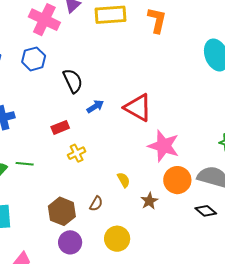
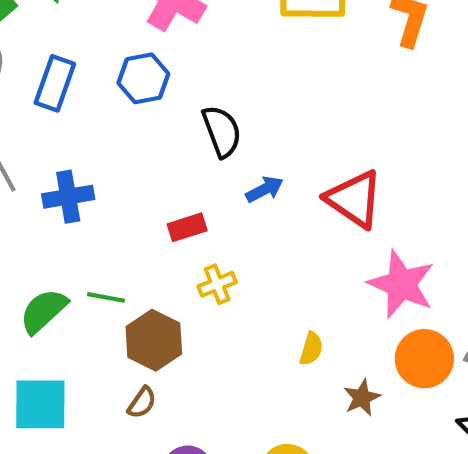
yellow semicircle: (124, 180) -> (311, 349), turned 42
brown semicircle: (96, 204) -> (142, 403), moved
brown hexagon: (62, 211) -> (154, 340), moved

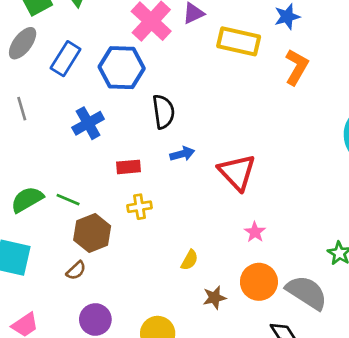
blue hexagon: (143, 78) -> (122, 68), size x1.4
blue cross: (68, 197) -> (88, 123), moved, turned -32
pink star: (401, 284) -> (255, 232), size x0.5

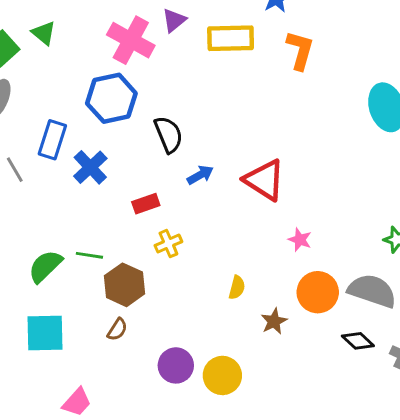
blue rectangle: (66, 59) -> (52, 140), moved
purple circle: (95, 320) -> (176, 365), moved

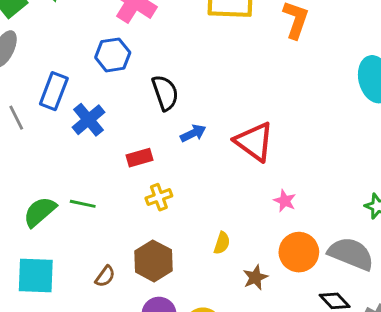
blue hexagon: (111, 98) -> (113, 55), size x0.7
brown hexagon: (124, 285) -> (153, 261), moved

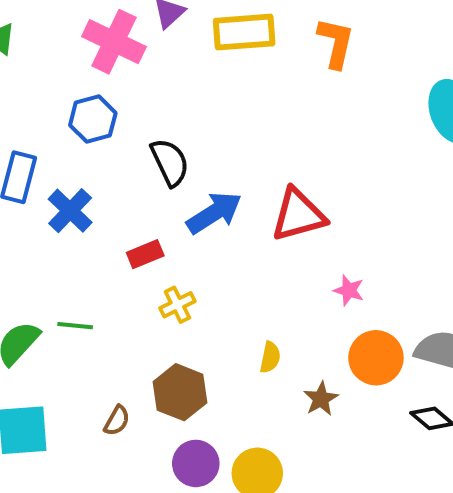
blue arrow: (193, 133) -> (214, 213), size x1.6
red triangle: (254, 142) -> (298, 215), turned -45

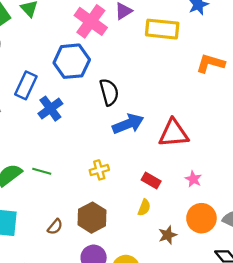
orange L-shape: (336, 43) -> (210, 63), moved, turned -96
blue hexagon: (93, 119) -> (72, 61), size x1.4
red rectangle: (145, 254) -> (151, 181), moved, turned 42

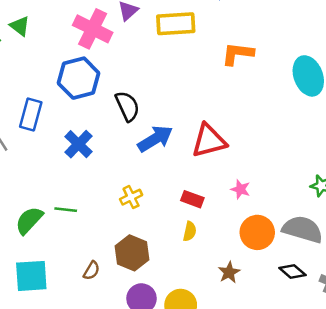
blue cross: (50, 109) -> (78, 144), moved
brown star: (168, 235) -> (229, 272), moved

